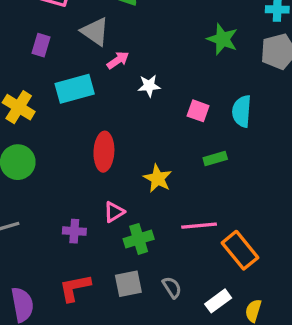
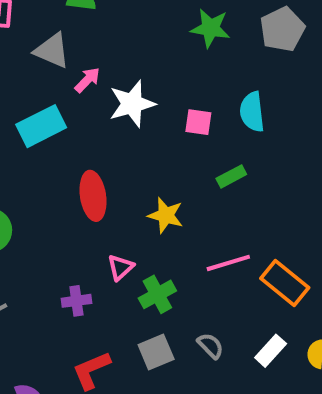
white star: (149, 86) -> (132, 104), size x1.6

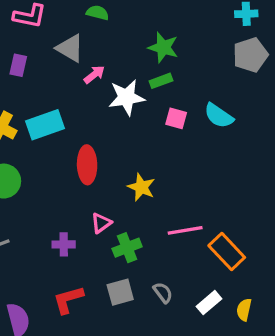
green star: (210, 28) -> (163, 47), moved
cyan semicircle: (252, 112) -> (219, 116), turned -56
cyan rectangle: (41, 126) -> (45, 125), moved
green rectangle: (231, 176) -> (161, 81), moved

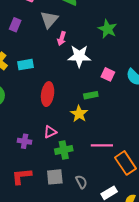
gray triangle: (70, 48) -> (49, 20), turned 30
pink arrow: (94, 74) -> (62, 38), turned 136
green rectangle: (161, 81) -> (91, 95), moved
cyan rectangle: (45, 125) -> (26, 65), size x0.7

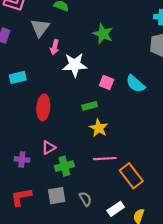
yellow star: (79, 114) -> (99, 128), moved

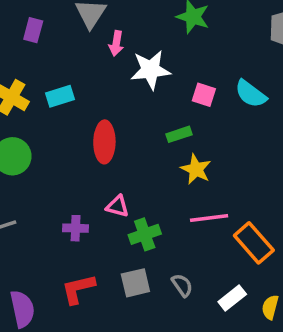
pink triangle: (49, 148) -> (117, 206), turned 48

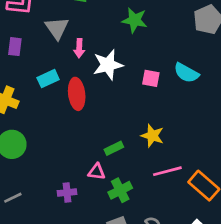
cyan rectangle: (60, 96) -> (48, 79), moved
green rectangle: (179, 134) -> (114, 148), moved
red ellipse: (104, 142) -> (77, 94), moved

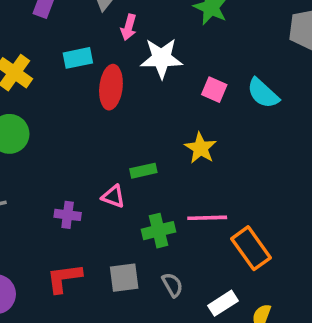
yellow star: (152, 136) -> (200, 148), moved
green cross: (120, 190) -> (159, 231), moved

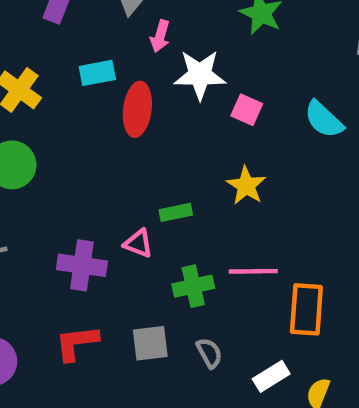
pink square: (214, 90) -> (247, 110), moved
purple cross: (68, 215) -> (82, 265), size x1.5
orange rectangle: (251, 248) -> (306, 309), turned 39

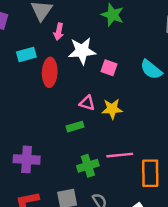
yellow star: (246, 186) -> (112, 109), turned -30
pink triangle: (138, 243) -> (87, 103), moved

